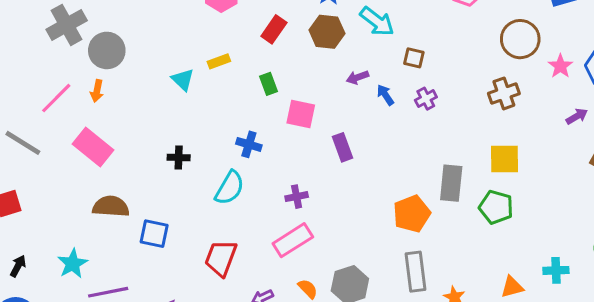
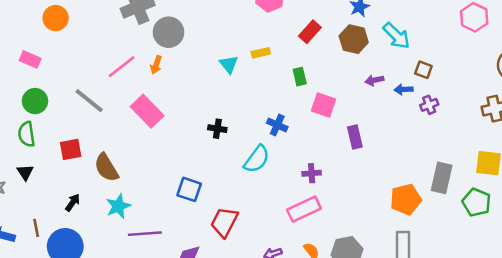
blue arrow: (385, 95) -> (404, 89), moved, turned -66
brown semicircle: (111, 206) -> (106, 168), moved, turned -132
red trapezoid: (221, 258) -> (224, 222), moved

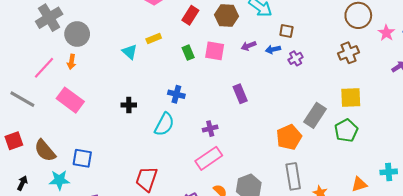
pink square: (324, 105) -> (215, 51), moved
gray rectangle: (442, 178) -> (315, 115), turned 30
blue square: (189, 189) -> (82, 158), moved
green pentagon: (477, 202) -> (346, 130), turned 30
cyan star: (118, 206) -> (59, 180), turned 30

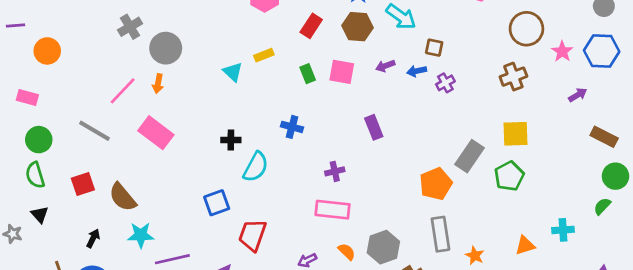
gray cross: (49, 18) -> (130, 27), size x0.7
cyan semicircle: (164, 124) -> (256, 167), moved
blue square: (82, 158) -> (217, 203), moved, turned -30
pink rectangle: (209, 158) -> (333, 210), turned 40

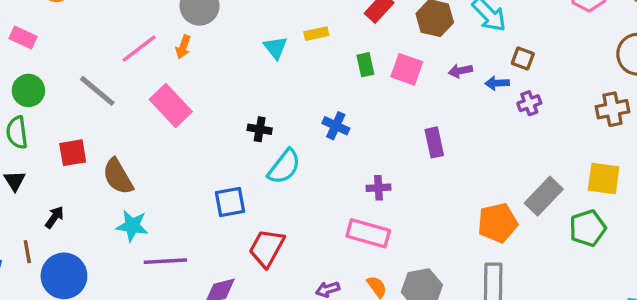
black arrow: (93, 238) -> (54, 217), moved

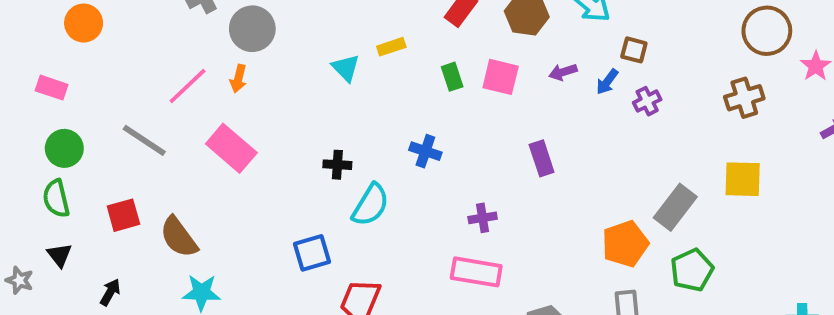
blue arrow: (497, 83) -> (607, 82), turned -45
green pentagon: (588, 228) -> (692, 270), moved

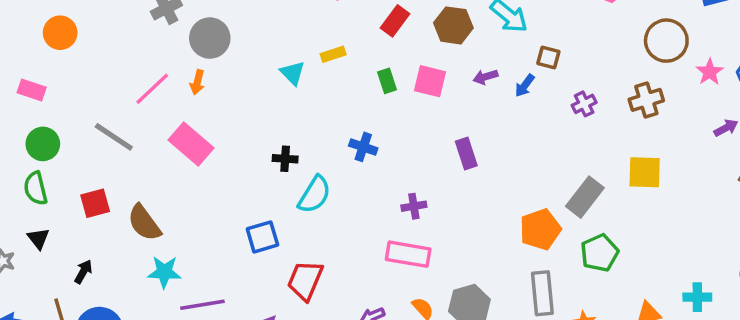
purple cross: (647, 101) -> (584, 104), moved

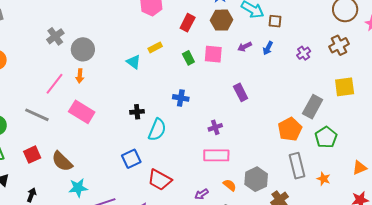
brown square: (548, 57) -> (275, 21), moved
red trapezoid: (305, 280) -> (160, 180), turned -75

